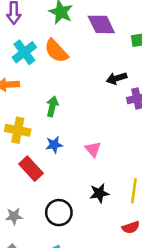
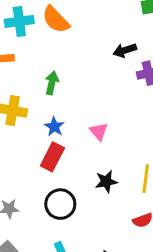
cyan cross: (24, 52) -> (19, 21), turned 30
blue star: (54, 145) -> (54, 127), turned -30
red rectangle: (31, 169) -> (52, 157), moved, turned 70

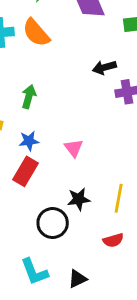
blue star: (54, 127) -> (29, 141), turned 30
black circle: (60, 204) -> (53, 223), moved

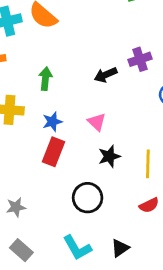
black arrow: (104, 67) -> (106, 75), moved
black star: (79, 199) -> (109, 156), moved

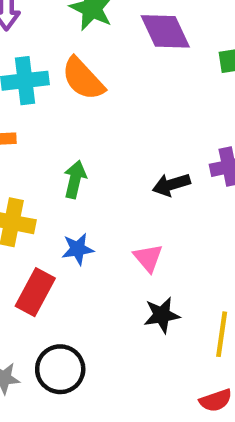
red rectangle: (54, 152) -> (35, 292), moved
black circle: (88, 198) -> (60, 369), moved

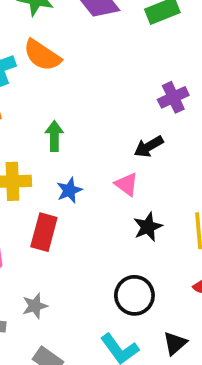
black arrow: (171, 185) -> (149, 147), moved
black circle: (60, 369) -> (134, 295), moved

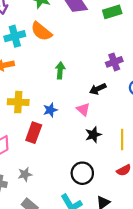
green arrow: (54, 136) -> (60, 70), moved

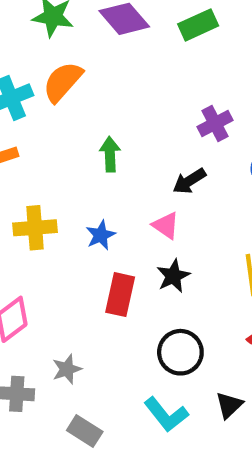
orange semicircle: (41, 31) -> (63, 82), turned 100
red rectangle: (34, 133) -> (120, 295), moved
black star: (93, 135) -> (173, 276), moved

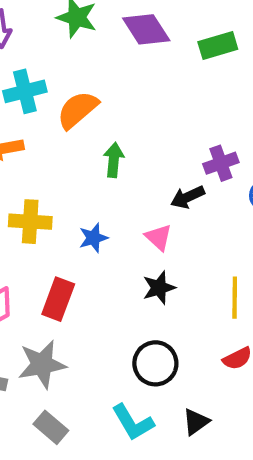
orange semicircle: (63, 82) -> (78, 110), moved
purple cross: (215, 123) -> (221, 163), moved
red rectangle: (120, 295) -> (58, 299), moved
gray star: (67, 369) -> (42, 364), size x1.6

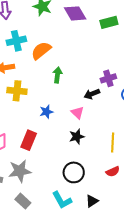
yellow cross: (30, 222) -> (17, 91), moved

